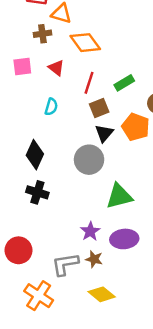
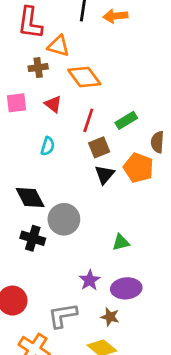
black diamond: (35, 155) -> (30, 198), turned -52
gray circle: (89, 160) -> (64, 219), moved
green triangle: (119, 196) -> (121, 242), size x0.6
brown star: (94, 259) -> (110, 317), moved

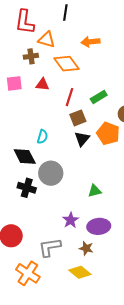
orange arrow: (115, 16) -> (90, 42), moved
red triangle: (53, 104) -> (42, 85), turned -32
cyan semicircle: (48, 146) -> (42, 137), moved

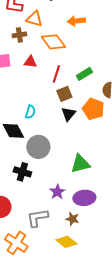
black cross: (27, 188) -> (22, 172), moved
green triangle: (95, 191) -> (80, 164), size x1.5

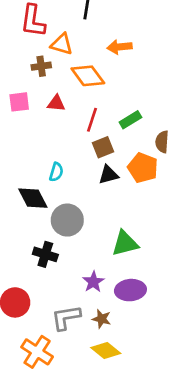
black triangle: (68, 114) -> (108, 175), turned 35
brown star: (72, 219) -> (102, 319), moved

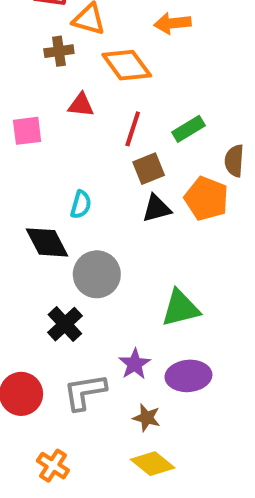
pink square: (19, 102) -> (27, 131), moved
black cross: (45, 254) -> (65, 324), turned 30
gray L-shape: (66, 318) -> (85, 392), moved
orange cross: (37, 352) -> (53, 466), size x0.7

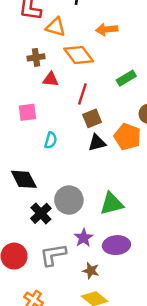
brown cross: (59, 51) -> (36, 57), moved
green rectangle: (188, 129) -> (126, 78), moved
pink square: (27, 131) -> (27, 112), moved
black diamond: (47, 242) -> (24, 179), moved
gray circle: (97, 274) -> (69, 200), moved

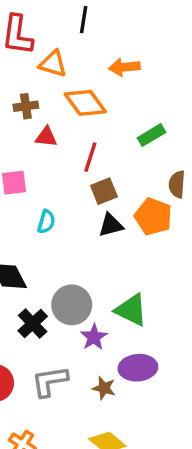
green triangle: (112, 204) -> (131, 310), turned 40
purple star: (84, 238) -> (94, 337), moved
brown star: (91, 271) -> (104, 388), moved

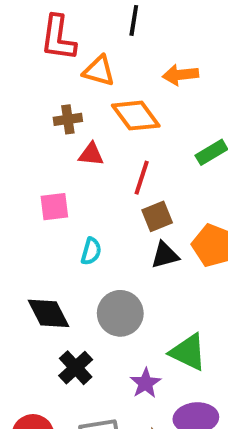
gray circle: (72, 305) -> (120, 313), moved

